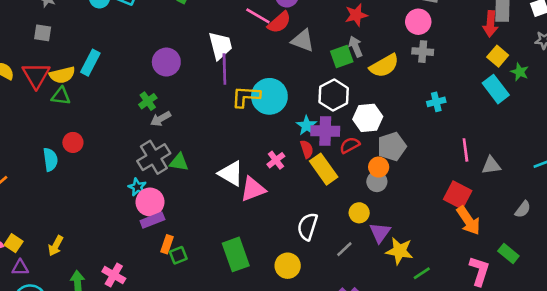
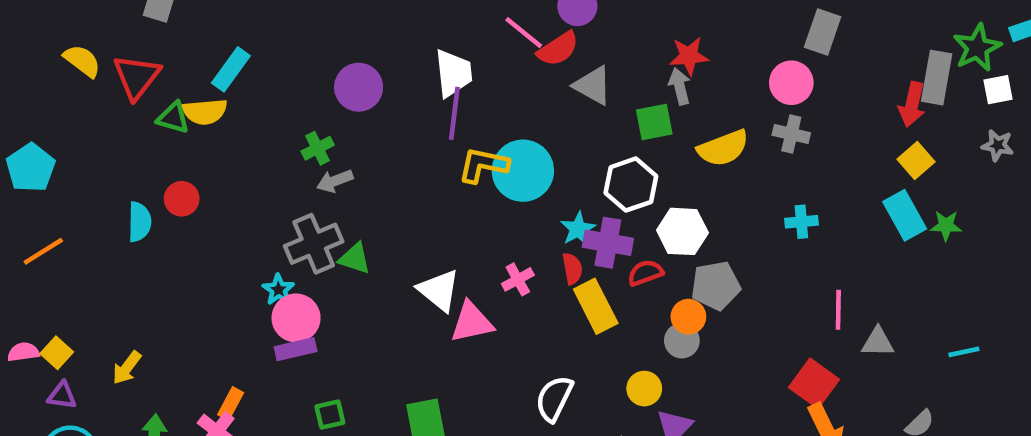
gray arrow: (356, 47) -> (680, 86), moved
green star: (520, 72) -> (946, 226), moved, turned -30
yellow semicircle: (62, 75) -> (205, 112), moved
orange rectangle: (167, 244) -> (231, 404), moved

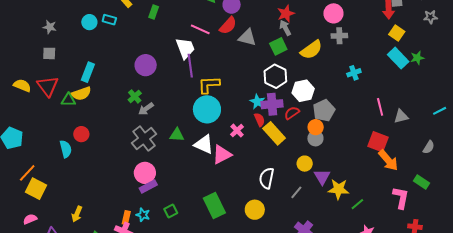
pink line: (524, 33) -> (200, 29), moved
cyan circle: (523, 171) -> (207, 109), moved
green triangle: (355, 258) -> (177, 135), moved
cyan star: (278, 290) -> (143, 215), moved
yellow square: (57, 353) -> (36, 189), moved, size x1.5

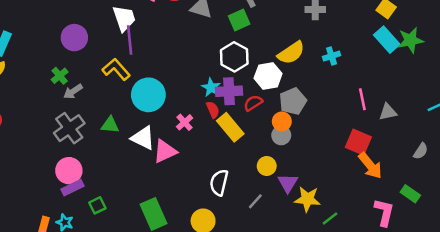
yellow semicircle: (311, 50) -> (291, 53), moved
green star: (417, 58) -> (410, 40), size x1.5
yellow L-shape: (209, 85) -> (116, 69), moved, turned 50
green square: (171, 211) -> (97, 205), moved

